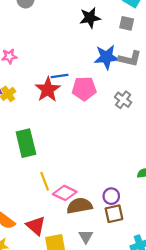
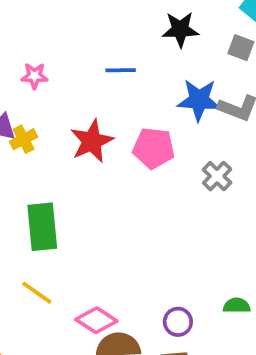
blue line: (59, 76) -> (121, 70), moved
yellow line: (45, 181) -> (37, 293), moved, turned -42
purple circle: (111, 196) -> (178, 322), moved

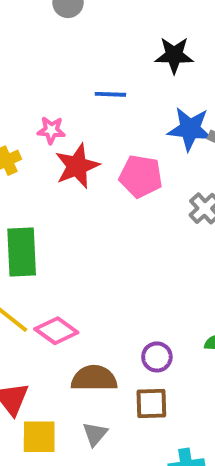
pink star: (34, 76) -> (51, 130), moved
pink diamond: (96, 320) -> (56, 331), moved

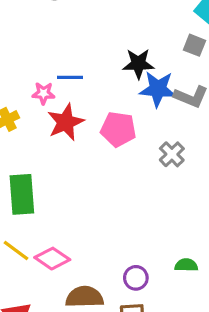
black star: (174, 55) -> (138, 64), moved
blue line: (110, 94) -> (70, 77), moved

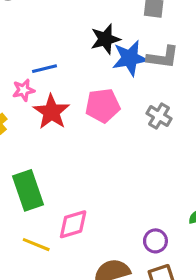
pink diamond: (52, 259) -> (73, 224), moved, turned -36

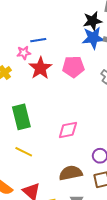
black star: (105, 39) -> (93, 21), moved
pink diamond: (73, 224) -> (68, 130), moved

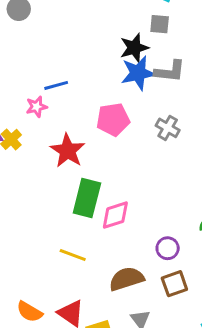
red star: (40, 68) -> (68, 151), moved
green rectangle: (21, 117) -> (87, 198), moved, turned 35
yellow line: (24, 152) -> (73, 255), moved

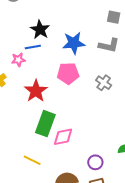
gray square: (160, 24) -> (114, 17), moved
black star: (134, 48) -> (40, 30), moved, turned -30
blue star: (138, 73) -> (74, 43), moved

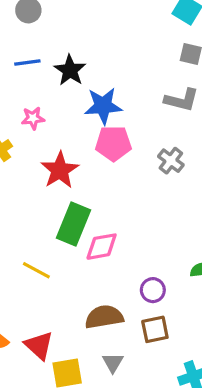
blue star: (74, 43) -> (103, 106), moved
blue line: (33, 47) -> (27, 63), moved
yellow line: (32, 160) -> (36, 270), moved

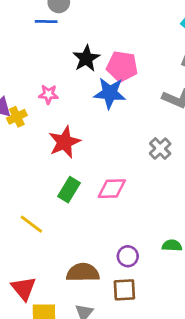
blue line: (27, 63) -> (46, 21), moved
pink pentagon: (113, 143) -> (122, 66), moved
green rectangle: (73, 224) -> (69, 190), size x0.7
pink diamond: (102, 247) -> (112, 189), moved

